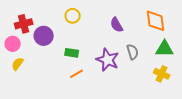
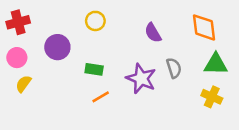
red cross: (24, 24) -> (18, 22), moved

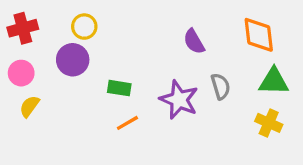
yellow circle: (95, 21) -> (84, 27), moved

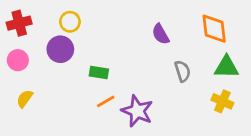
purple star: (179, 100) -> (137, 111), moved
yellow semicircle: (29, 106) -> (25, 99), moved

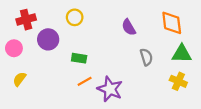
yellow circle: (70, 22) -> (75, 17), moved
red cross: (19, 23) -> (26, 20), moved

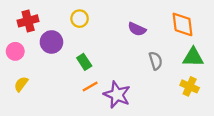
purple semicircle: (129, 27) -> (137, 29), turned -35
green rectangle: (79, 58) -> (84, 62), turned 48

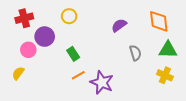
purple semicircle: (137, 29) -> (119, 25), turned 119
pink circle: (15, 51) -> (28, 50), moved

